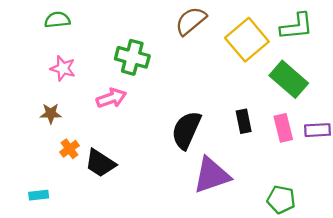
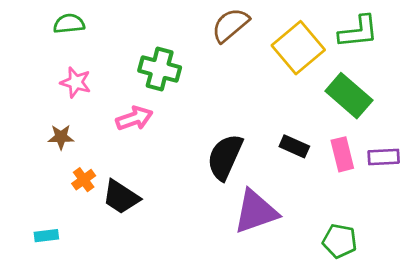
black rectangle: (244, 121) -> (294, 146), turned -55

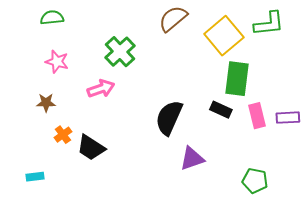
green cross: (160, 69) -> (120, 52), turned 32
green rectangle: (349, 96) -> (237, 79), moved, turned 56
purple triangle: (256, 212) -> (192, 159), size x0.7

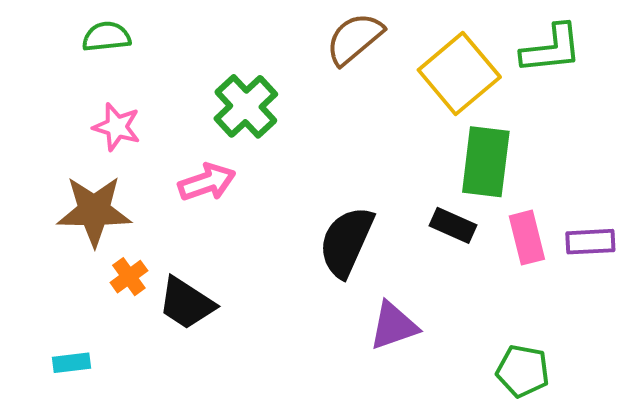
brown star: (46, 103) -> (94, 211), size x1.8

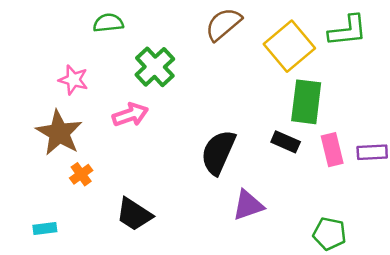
green semicircle: (106, 37) -> (108, 23), moved
brown star: (94, 211) -> (59, 133), turned 30
black trapezoid: (186, 303) -> (134, 214), moved

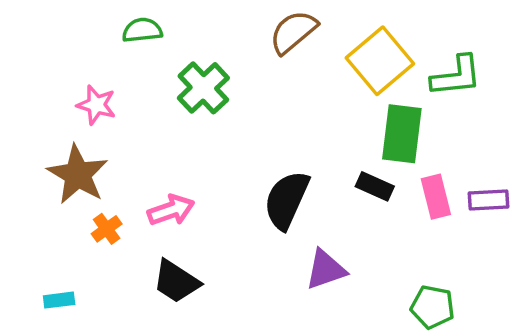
green L-shape: (348, 31) -> (456, 76), moved
pink arrow: (130, 115) -> (171, 210), moved

